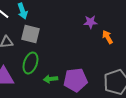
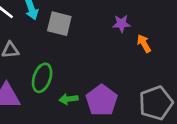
gray square: (30, 34) -> (59, 24), moved
purple pentagon: (75, 80) -> (102, 100), turned -30

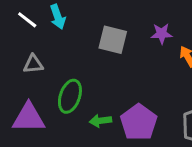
gray square: (59, 24) -> (113, 40), moved

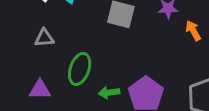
purple triangle: (29, 118) -> (40, 90), size x0.7

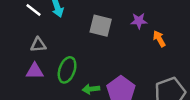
purple triangle: (40, 90) -> (35, 71), moved

